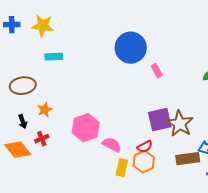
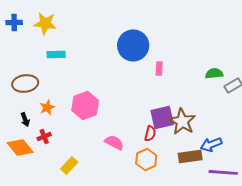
pink rectangle: (157, 71) -> (159, 68), turned 32
pink hexagon: (86, 128) -> (85, 105), moved
red semicircle: (145, 147) -> (150, 133), moved, turned -49
yellow rectangle: (122, 168) -> (69, 165), moved, turned 30

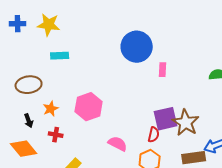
red cross: (44, 136) -> (56, 135), moved, turned 32

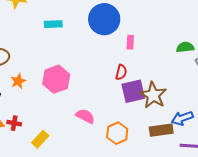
cyan rectangle: (60, 56) -> (53, 24), moved
red cross: (56, 135) -> (14, 123), moved
red semicircle: (154, 135) -> (121, 72), moved

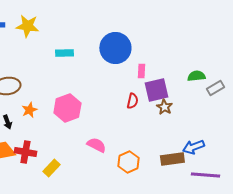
purple square: (133, 91) -> (156, 90), moved
brown star: (153, 95) -> (164, 107), moved, size x0.6
red cross: (14, 123) -> (25, 152), size x1.5

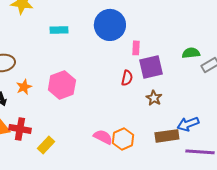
brown star: (164, 107) -> (154, 98), moved
pink semicircle: (96, 145) -> (103, 137), moved

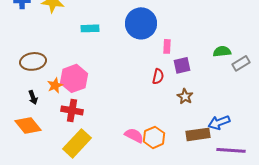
purple square: (151, 67) -> (182, 65), size x0.7
pink hexagon: (62, 85) -> (74, 78), moved
red cross: (20, 129) -> (72, 110), moved
yellow rectangle: (46, 145) -> (77, 143), size x1.6

